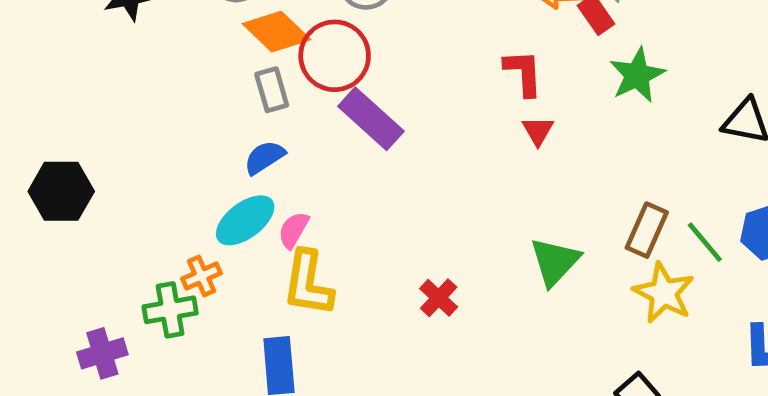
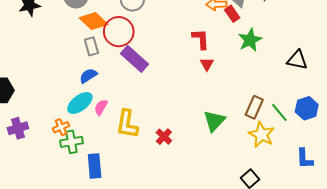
yellow L-shape: (308, 283) -> (127, 124), moved
green cross: (170, 310) -> (71, 142), moved
purple cross: (102, 353) -> (18, 128), moved

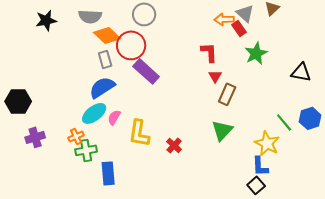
blue semicircle: (88, 76) -> (102, 87), size x1.5
brown rectangle: (254, 107) -> (227, 94), moved
blue L-shape: (305, 159) -> (260, 166), moved

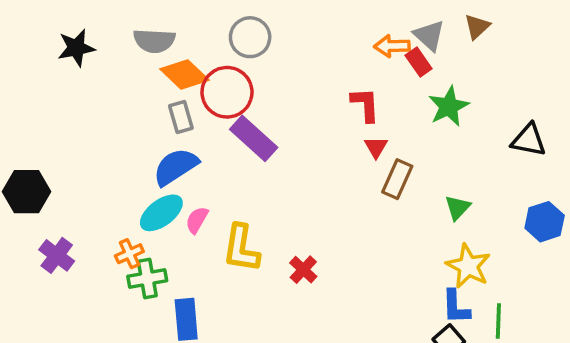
green line: (284, 122) -> (498, 321), moved, turned 42
green triangle: (222, 130) -> (458, 208), moved, size x0.7
purple cross: (35, 137) -> (57, 255), turned -36

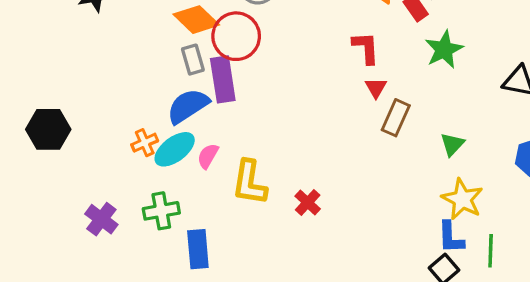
purple rectangle: (254, 138) -> (223, 79), moved, turned 39
orange cross: (129, 254) -> (145, 143), moved
purple cross: (57, 255) -> (101, 219), moved

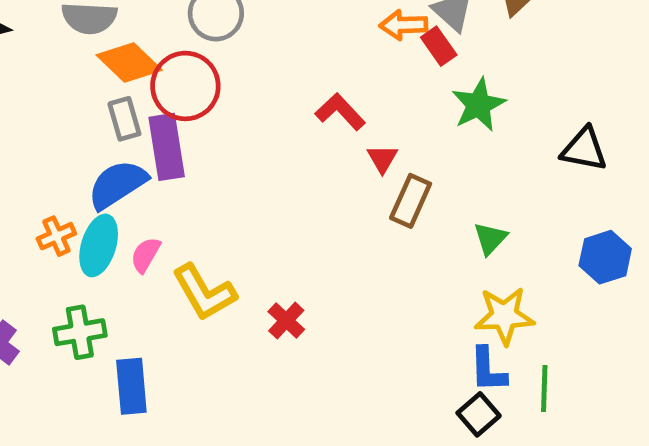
red L-shape: (366, 48) -> (340, 112), moved, turned -40
cyan ellipse: (175, 149) -> (99, 245), turned -36
yellow L-shape: (249, 183) -> (204, 292), turned -39
yellow star: (462, 199) -> (504, 316), turned -30

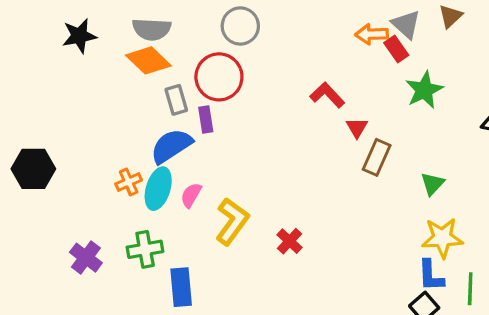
orange diamond: (129, 63) -> (148, 60), moved
purple rectangle: (167, 147) -> (206, 120), size x0.6
yellow L-shape: (204, 292) -> (232, 221), turned -114

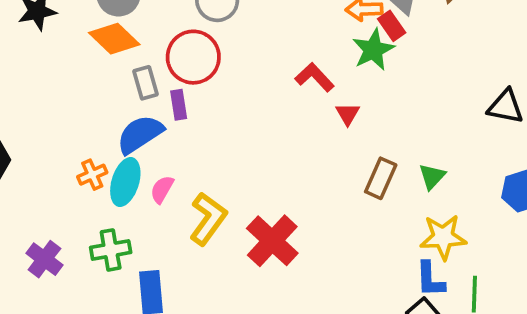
green star: (424, 90) -> (373, 50), moved
brown rectangle: (377, 157) -> (381, 178), moved
red cross: (290, 241) -> (272, 241), size x1.8

